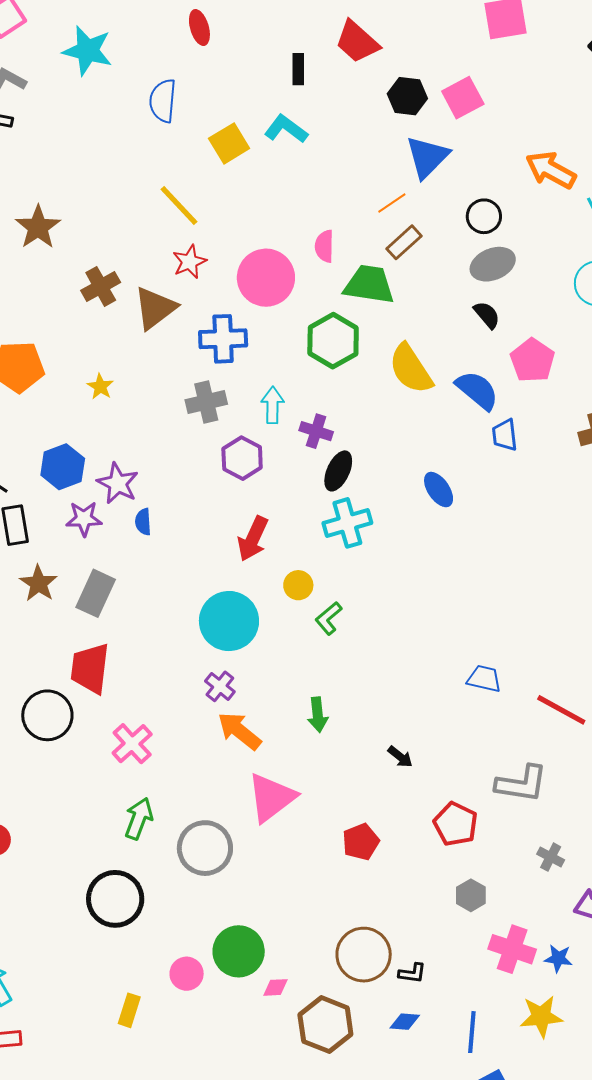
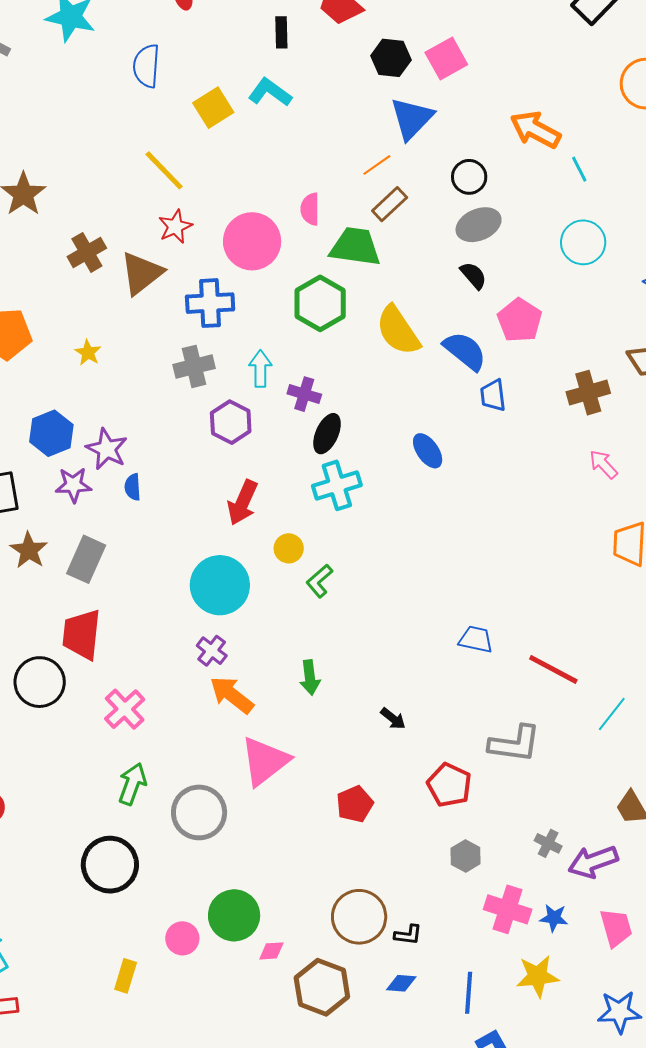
gray cross: (551, 857) -> (548, 843), moved

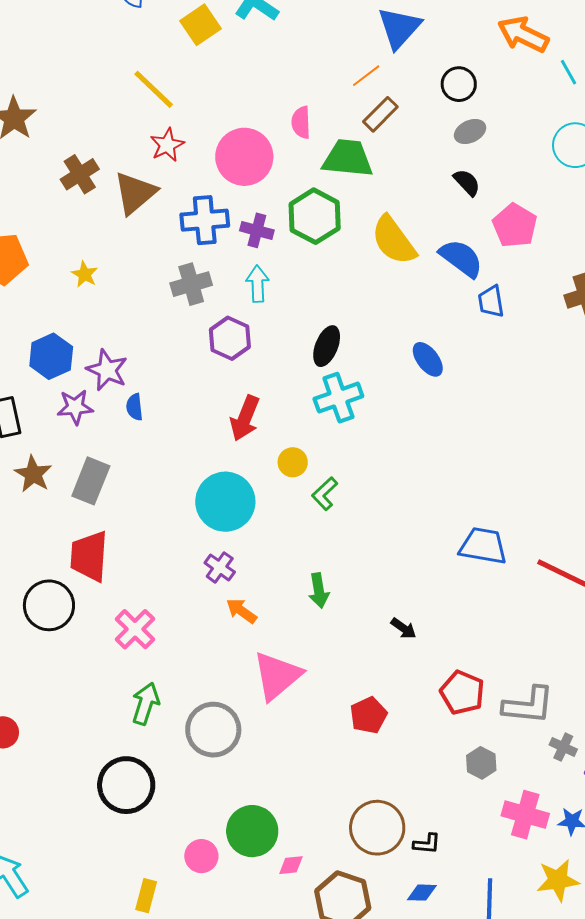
gray ellipse: (479, 225) -> (470, 131), size x0.7
purple cross: (304, 394) -> (257, 230), moved
blue trapezoid: (476, 639) -> (483, 546), size x1.4
orange arrow: (232, 695) -> (241, 611), size x0.7
gray L-shape: (515, 744) -> (528, 705), moved

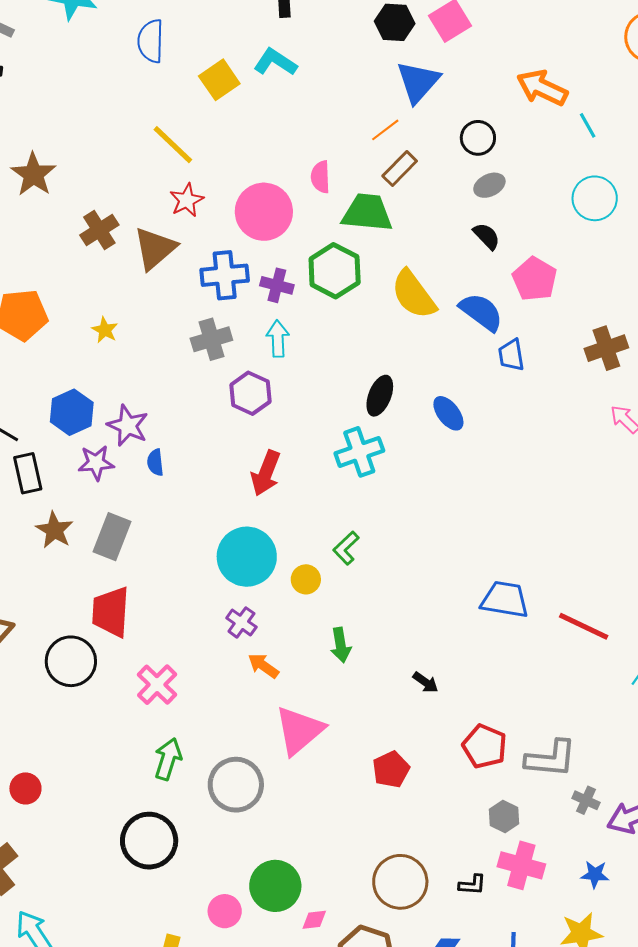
black ellipse: (327, 346) -> (380, 396), moved
yellow circle: (293, 462) -> (306, 579), moved
pink cross: (525, 815) -> (521, 865), moved
black L-shape: (427, 844) -> (472, 885), moved

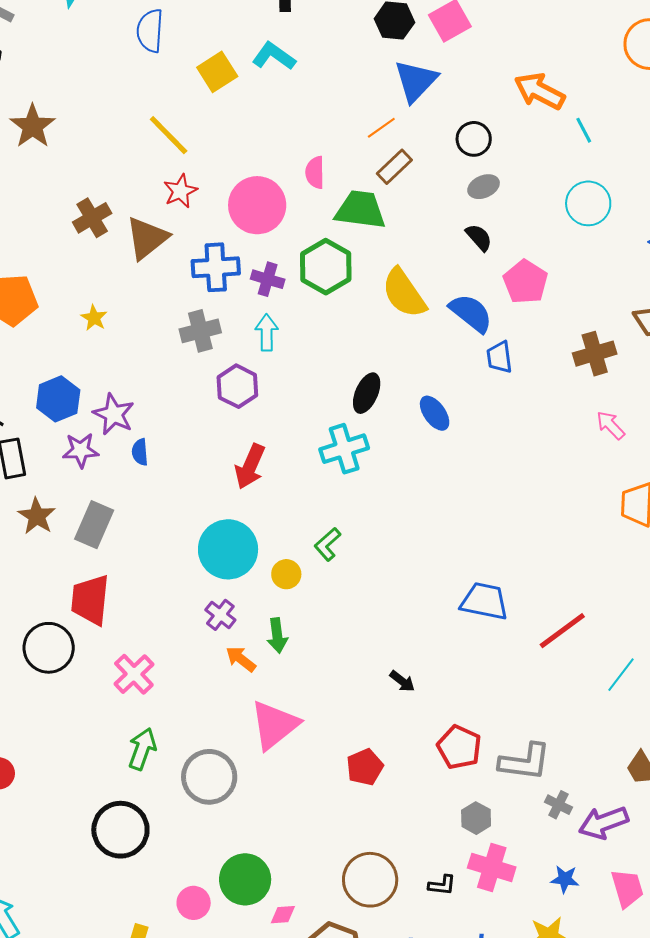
brown star: (33, 174) -> (33, 126), moved
red line: (584, 626) -> (562, 631), turned -64
green arrow: (341, 645) -> (277, 636), moved

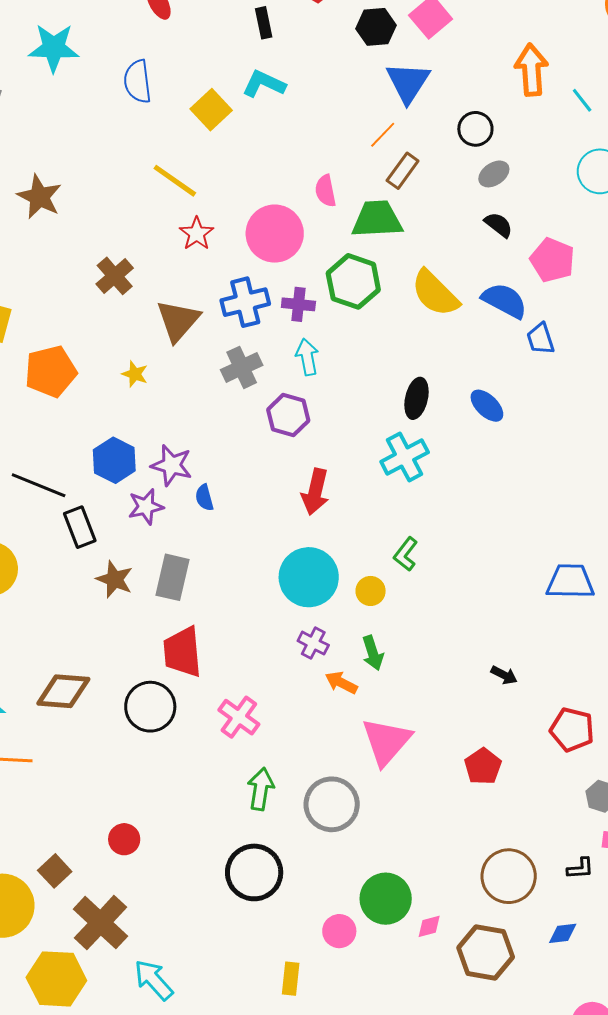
orange arrow: (539, 91) -> (531, 70), turned 69
brown triangle: (147, 238) -> (178, 321), moved

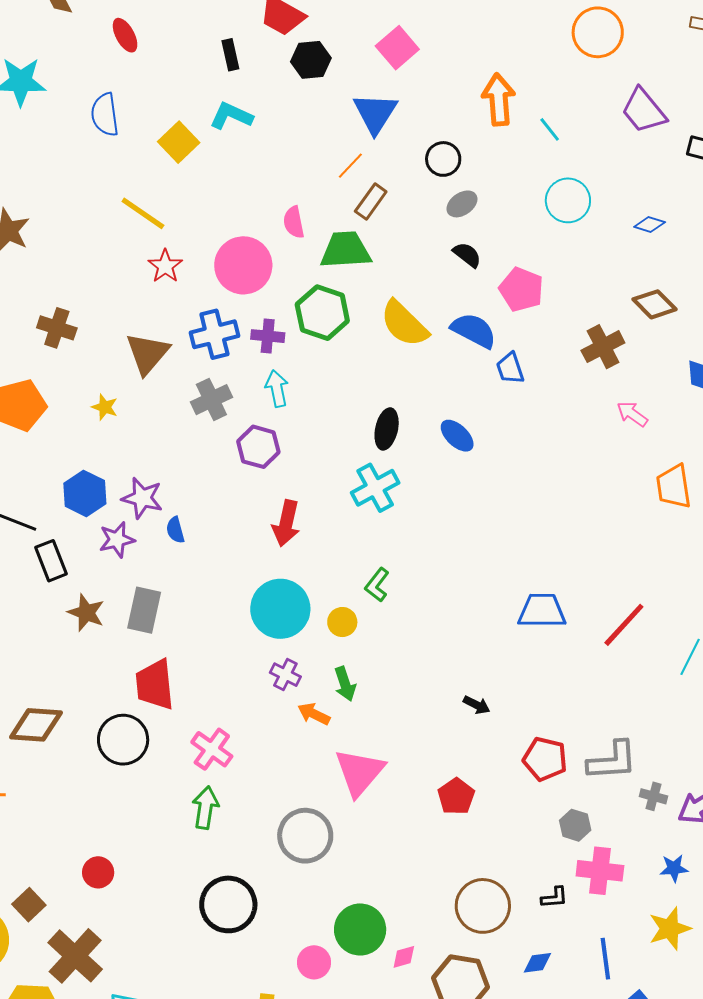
black hexagon: (376, 27) -> (311, 60), moved
brown cross: (115, 276) -> (57, 328), moved, turned -30
green arrow: (261, 789) -> (205, 808), moved

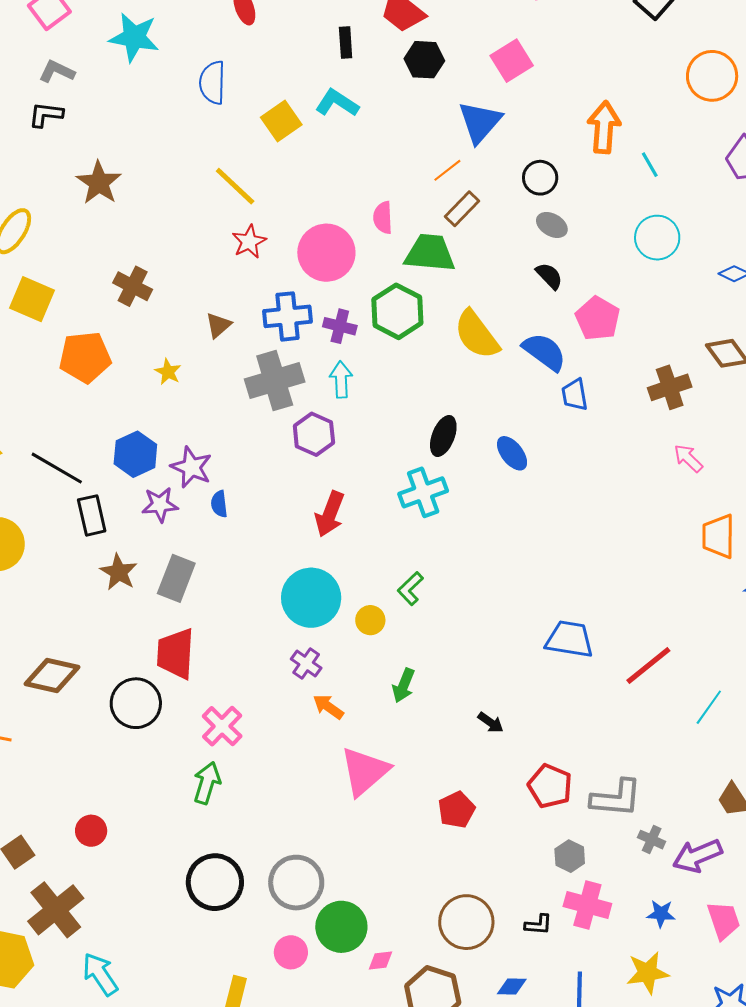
gray ellipse: (462, 204) -> (552, 225), turned 56
brown triangle: (148, 353) -> (218, 325), size x0.6
gray cross: (211, 400) -> (275, 380), size x1.4
green arrow: (345, 684) -> (404, 685), moved, turned 32
gray circle: (305, 836) -> (296, 883), moved

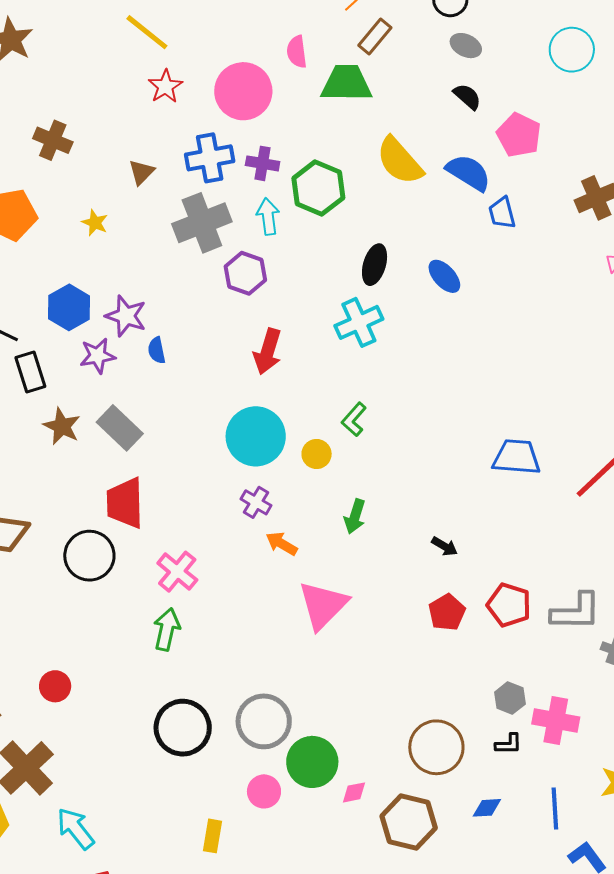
green hexagon: (397, 311) -> (318, 188), moved
gray rectangle: (176, 578) -> (120, 428), turned -63
red pentagon: (456, 810) -> (447, 612), moved
gray hexagon: (570, 856) -> (510, 698), moved

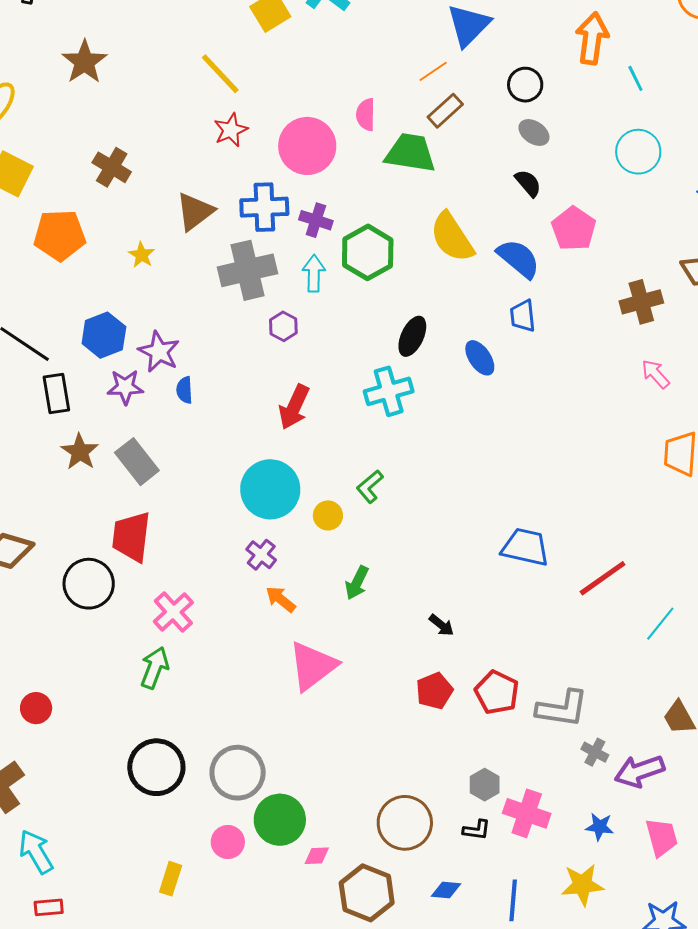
brown triangle: (141, 172) -> (195, 212), size x1.5
blue trapezoid: (502, 213) -> (523, 316), moved
purple hexagon: (245, 273) -> (283, 326), size x0.7

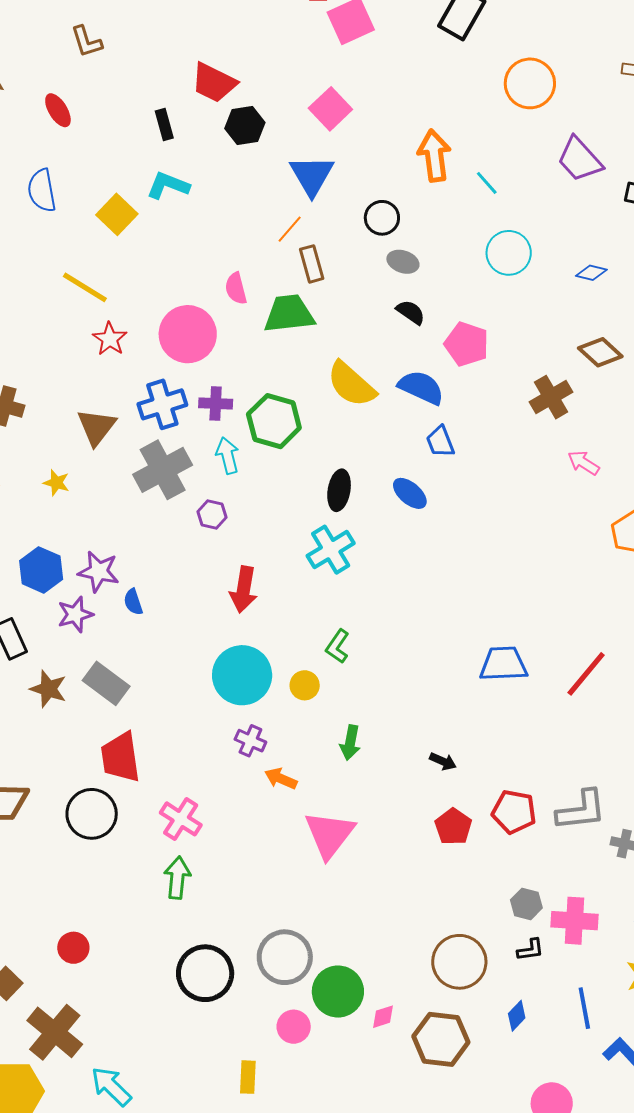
brown rectangle: (445, 111) -> (312, 264), turned -48
blue diamond: (446, 890) -> (517, 1016), turned -36

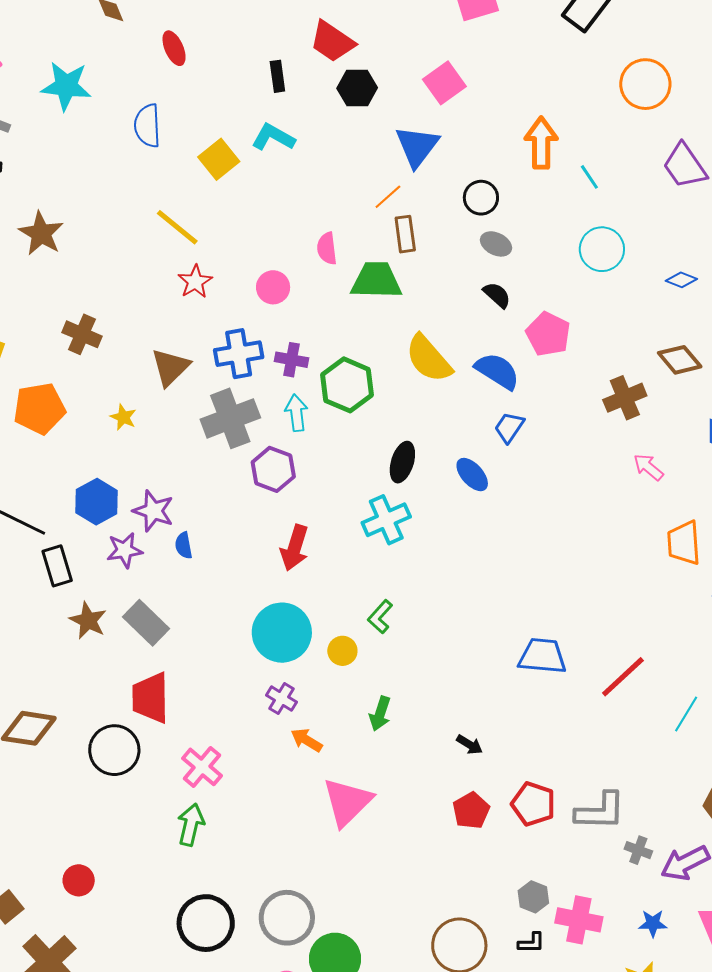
pink circle: (188, 334) -> (273, 287), size x0.6
blue trapezoid: (440, 442) -> (509, 427), turned 48
purple hexagon: (212, 515) -> (273, 469), size x1.5

